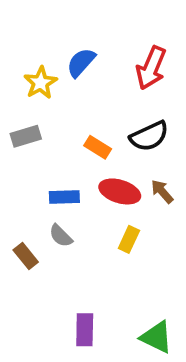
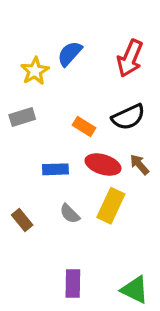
gray semicircle: (61, 236) -> (70, 214), moved
yellow rectangle: (129, 239) -> (111, 206), size x1.5

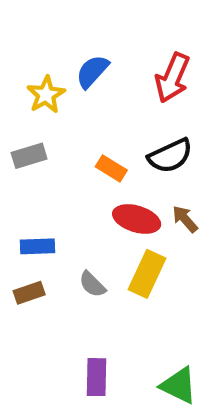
blue rectangle: (55, 169) -> (37, 246), moved
brown rectangle: (22, 220) -> (29, 293), turned -70

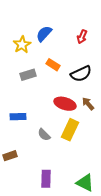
red arrow: (172, 78) -> (82, 37), size x0.6
gray rectangle: (29, 156) -> (28, 75), moved
orange rectangle: (111, 168) -> (53, 65), moved
brown rectangle: (29, 293) -> (10, 156), moved

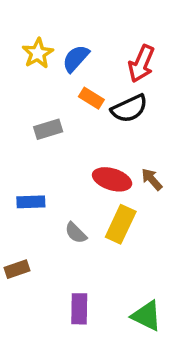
red arrow: (82, 37) -> (141, 64), size x1.5
yellow star: (22, 45) -> (38, 53), moved
orange rectangle: (53, 65) -> (91, 98), moved
black semicircle: (81, 74) -> (129, 109), moved

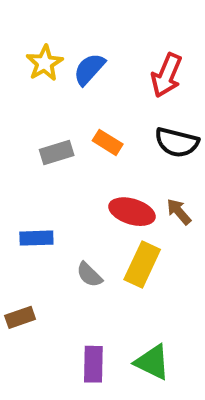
orange rectangle: (91, 98) -> (108, 142), moved
black semicircle: (129, 109) -> (177, 142), moved, turned 39
green triangle: (147, 316) -> (152, 362), moved

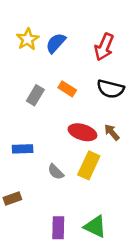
gray rectangle: (57, 153) -> (35, 95), turned -42

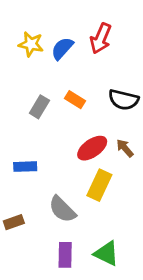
yellow star: (28, 39) -> (31, 44), turned -30
red arrow: (104, 47) -> (101, 38), moved
red ellipse: (82, 132) -> (92, 148), turned -52
gray semicircle: (56, 172) -> (62, 209), moved, size x1.5

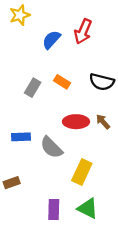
yellow star: (31, 44) -> (20, 15), moved, turned -30
red ellipse: (92, 148) -> (76, 122), turned 35
yellow rectangle: (99, 185) -> (82, 172), moved
gray semicircle: (62, 209) -> (51, 147), moved

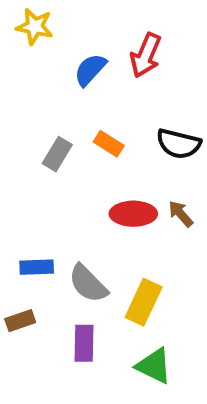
yellow star: (20, 15) -> (35, 27), turned 30
blue rectangle: (21, 137) -> (37, 267), moved
gray semicircle: (51, 147) -> (88, 284), moved
purple rectangle: (54, 210) -> (84, 343), moved

